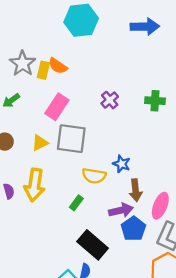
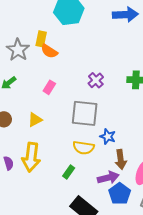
yellow rectangle: (43, 70) -> (41, 39), moved
pink rectangle: (57, 107) -> (49, 87), size x0.6
gray square: (71, 139) -> (85, 113), moved

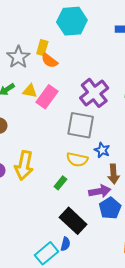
purple cross: (96, 80) -> (94, 93), size x1.8
pink rectangle: (49, 87) -> (47, 97), size x1.6
yellow triangle: (35, 120) -> (30, 91), moved, turned 35

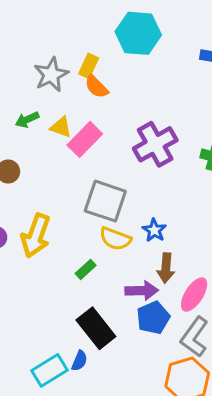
gray square: (81, 125) -> (105, 201), moved

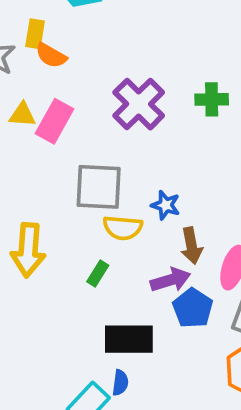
black rectangle: (96, 328) -> (129, 339), turned -36

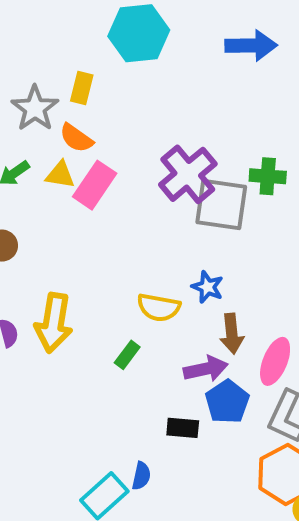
orange semicircle: (51, 55) -> (76, 138), moved
gray square: (99, 187) -> (221, 205), moved
black rectangle: (129, 339) -> (183, 428), moved, size x0.6

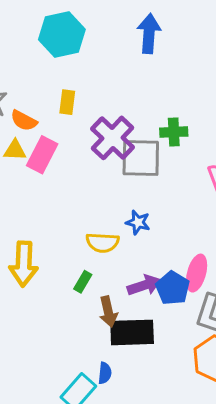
blue arrow: (251, 45) -> (149, 33), turned -78
yellow rectangle: (82, 88) -> (67, 102), moved
brown arrow: (232, 334) -> (108, 312), moved
blue pentagon: (227, 402) -> (173, 288), moved
black rectangle: (183, 428) -> (132, 332), size x1.8

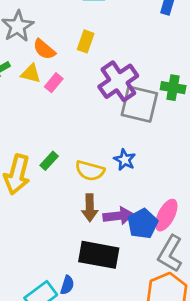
pink rectangle: (42, 155) -> (54, 83), size x0.6
green rectangle: (83, 282) -> (49, 161), moved
brown arrow: (108, 312) -> (90, 208), moved

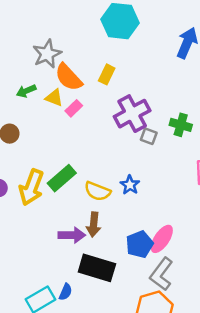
orange semicircle: (44, 49) -> (69, 77), size x1.4
gray square: (139, 104) -> (149, 136), size x0.5
green rectangle: (49, 161) -> (62, 178), size x1.6
purple arrow: (118, 216) -> (72, 235), moved

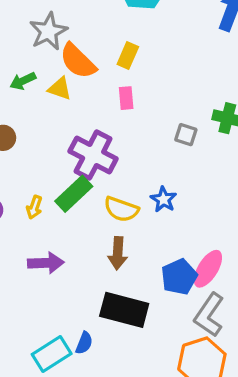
pink rectangle: (74, 108) -> (126, 98), moved, turned -49
purple cross: (132, 114) -> (93, 155), moved, turned -32
yellow arrow: (31, 187) -> (34, 207), size x0.5
purple arrow: (72, 235) -> (46, 263), moved

